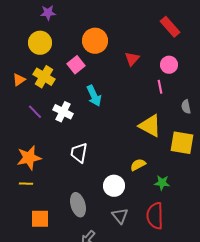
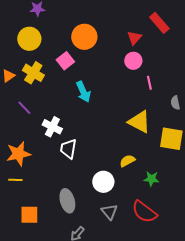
red triangle: (132, 59) -> (134, 38), moved
pink circle: (169, 65) -> (133, 61), moved
white cross: (63, 112) -> (52, 127), moved
red semicircle: (155, 216) -> (144, 212), turned -52

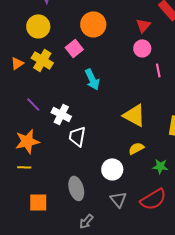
purple line: (24, 108) -> (33, 104), moved
yellow triangle: (139, 122) -> (134, 115), moved
red semicircle: (144, 212) -> (153, 199), turned -68

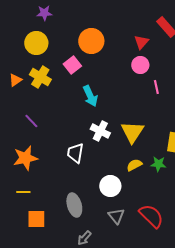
white cross: (61, 114) -> (100, 131), moved
yellow triangle: (134, 115) -> (132, 132), turned 35
green star: (160, 166) -> (158, 164), moved
yellow line: (24, 167) -> (23, 192), moved
red semicircle: (153, 199) -> (151, 216), turned -104

